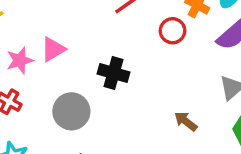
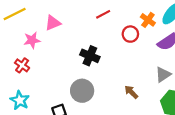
pink triangle: (53, 49) -> (53, 23), moved
gray circle: (71, 111) -> (82, 91), moved

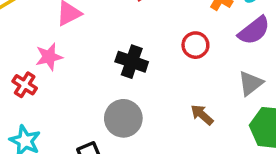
red circle: (130, 34) -> (195, 45), moved
pink star: (32, 40) -> (49, 57), moved

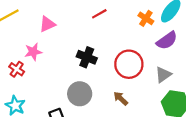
red circle: (195, 45) -> (129, 64), moved, size x1.6
brown arrow: (202, 115) -> (121, 98), moved

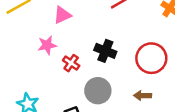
red cross: (17, 69) -> (71, 63), moved
brown arrow: (121, 98) -> (143, 96), turned -42

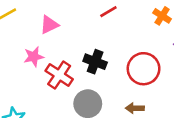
red cross: (71, 63) -> (59, 75), size x1.5

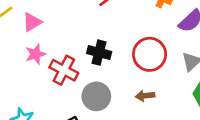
pink triangle: (49, 25) -> (32, 22), moved

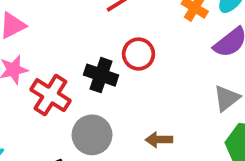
red circle: (150, 54) -> (138, 54), moved, size x0.7

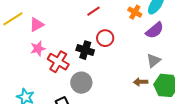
brown arrow: (159, 140) -> (141, 82), moved

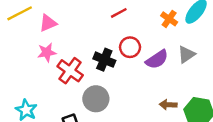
purple semicircle: (155, 30) -> (157, 59), moved
gray triangle: (154, 61) -> (186, 54), moved

